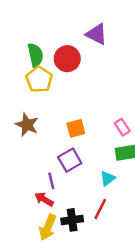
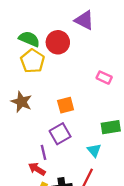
green semicircle: (35, 55) -> (29, 39), turned -55
pink rectangle: (122, 127) -> (104, 78), moved, turned -32
cyan triangle: (108, 178) -> (94, 150), turned -32

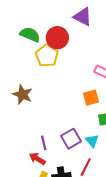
yellow pentagon: (32, 61) -> (47, 56), moved
orange square: (66, 105) -> (91, 98), moved
purple square: (60, 134) -> (71, 139), moved

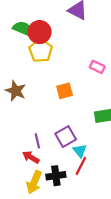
red circle: (57, 38) -> (40, 32), moved
orange square: (91, 98) -> (65, 91), moved
cyan triangle: (92, 141) -> (80, 151), moved

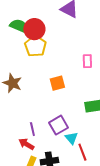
pink rectangle: (97, 67) -> (87, 61), turned 64
red line: (81, 166) -> (82, 152), moved, turned -48

